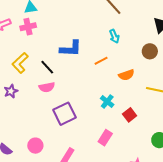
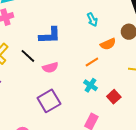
orange line: (101, 61) -> (92, 62), moved
orange semicircle: (126, 75) -> (108, 44), moved
pink semicircle: (47, 87) -> (50, 68), moved

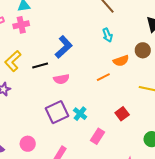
blue L-shape: (50, 35) -> (64, 47), turned -45
black line: (28, 56) -> (40, 65), turned -63
cyan cross: (90, 85) -> (80, 114), moved

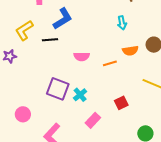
blue L-shape: (64, 47) -> (63, 19), moved
pink semicircle: (61, 79) -> (82, 56), moved
purple square: (57, 112) -> (58, 89), turned 35

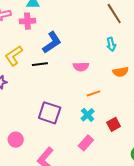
pink semicircle: (82, 56) -> (81, 67), moved
orange line: (110, 63) -> (93, 93), moved
cyan cross: (80, 95) -> (88, 115), moved

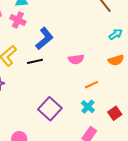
pink cross: (27, 21) -> (18, 20), turned 35
cyan arrow: (111, 44) -> (116, 34), moved, turned -104
purple square: (50, 113) -> (50, 109), turned 30

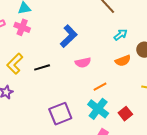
blue L-shape: (44, 39) -> (69, 36), moved
cyan cross: (88, 107) -> (98, 109), size x1.5
purple square: (50, 109) -> (60, 114), turned 30

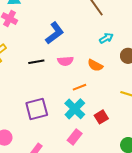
orange semicircle: (123, 61) -> (95, 65), moved, turned 42
black line: (42, 67) -> (36, 62), moved

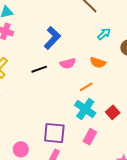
purple square: (37, 109) -> (54, 133), moved, turned 30

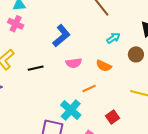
black line: (39, 69) -> (36, 68), moved
cyan cross: (85, 109) -> (71, 110), moved

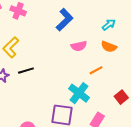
cyan arrow: (113, 38) -> (109, 25), moved
black line: (36, 68) -> (26, 71), moved

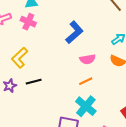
orange line: (96, 70) -> (86, 81), moved

